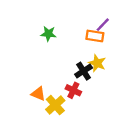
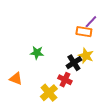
green star: (48, 34) -> (37, 53), moved
orange triangle: (38, 94) -> (16, 79), moved

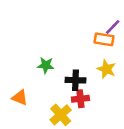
black cross: (74, 63) -> (76, 80), moved, turned 35
red cross: (65, 80) -> (80, 99), turned -32

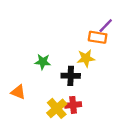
yellow star: (106, 69) -> (86, 58), moved, turned -30
red cross: (80, 99) -> (73, 105), moved

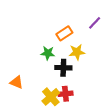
orange rectangle: (98, 37) -> (64, 33), moved, turned -42
green star: (43, 62) -> (48, 53), moved

